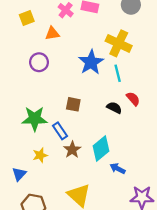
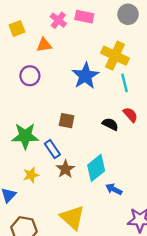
cyan line: (118, 73) -> (124, 83), moved

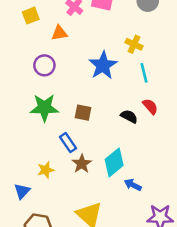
yellow cross: (115, 56) -> (134, 44), size x0.6
green star: (25, 136) -> (44, 108), moved

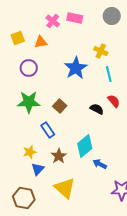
yellow square: (31, 16) -> (18, 38), moved
brown square: (83, 113) -> (60, 106), turned 32
brown star: (82, 164) -> (59, 156), moved
blue triangle: (22, 191) -> (38, 169), moved

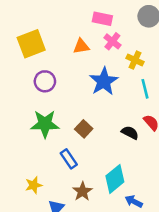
pink cross: (53, 21) -> (112, 41), moved
yellow square: (18, 38) -> (31, 44), size x1.6
orange triangle: (41, 42) -> (81, 46), moved
yellow star: (30, 152) -> (34, 185), moved

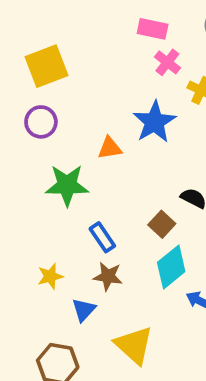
orange triangle: (81, 46) -> (110, 148), moved
purple circle: (45, 81) -> (41, 122), moved
brown square: (84, 129) -> (162, 224), moved
brown star: (82, 191) -> (108, 276), moved, turned -30

